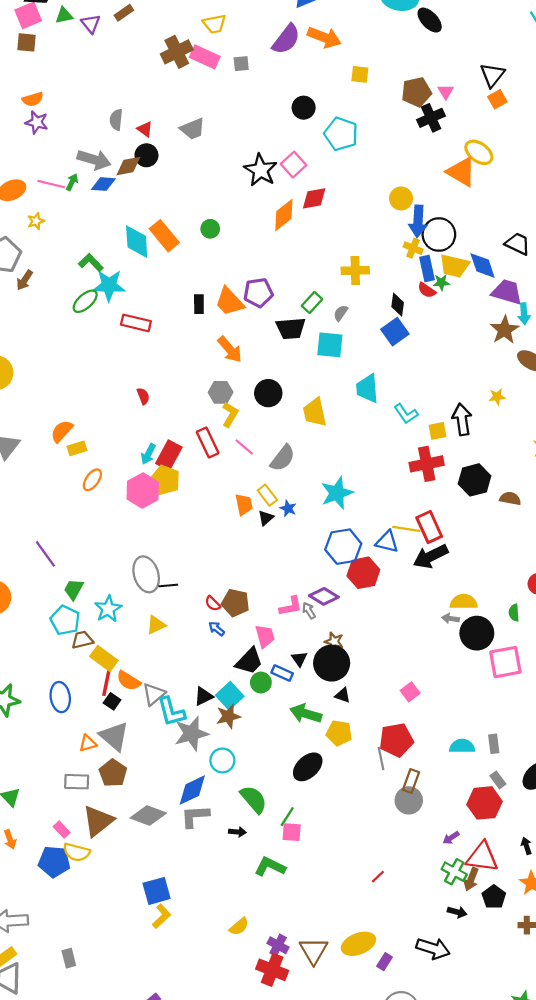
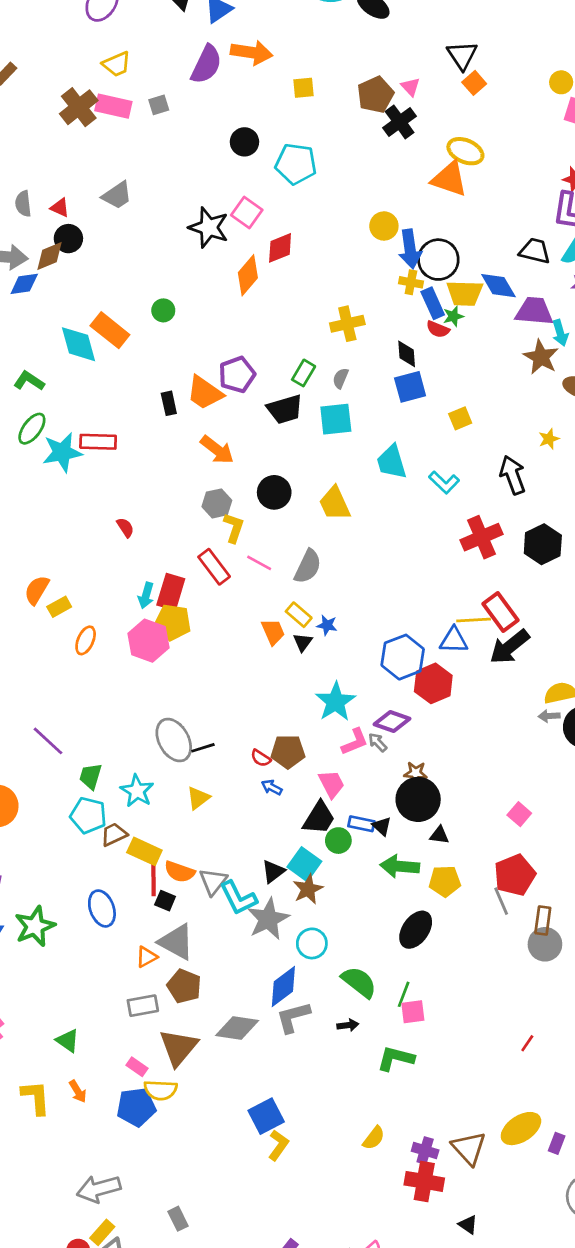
cyan star: (109, 285) -> (62, 452), moved
blue square: (395, 332) -> (410, 387), turned 32
yellow square: (437, 431) -> (460, 418), moved
cyan star: (337, 493) -> (336, 702), moved
black triangle: (299, 659) -> (382, 826), moved

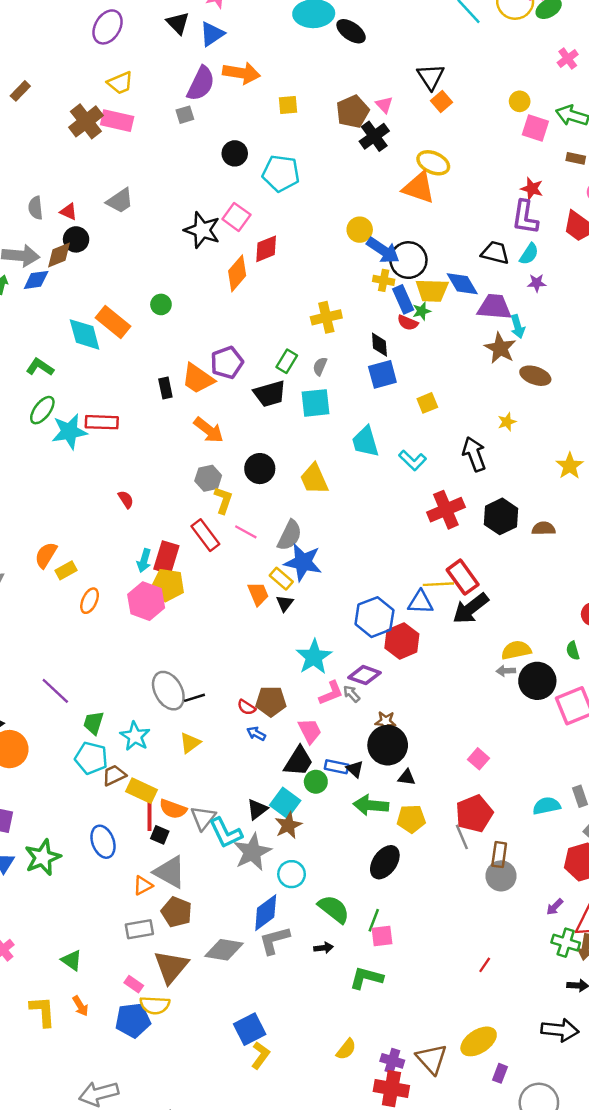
gray square: (159, 105) -> (185, 115), moved
blue arrow: (410, 249) -> (383, 250), turned -48
blue star: (327, 625) -> (303, 562), moved, size x2.0
purple rectangle: (557, 1143) -> (500, 1073), moved

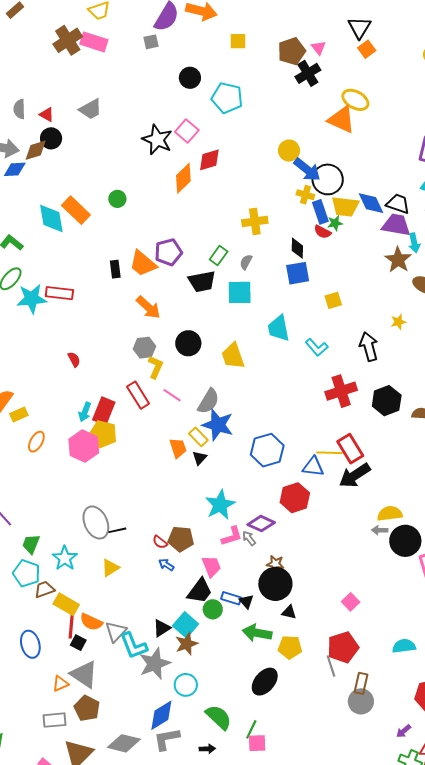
black trapezoid: (495, 253) -> (398, 204), moved
blue hexagon: (374, 617) -> (267, 450), moved

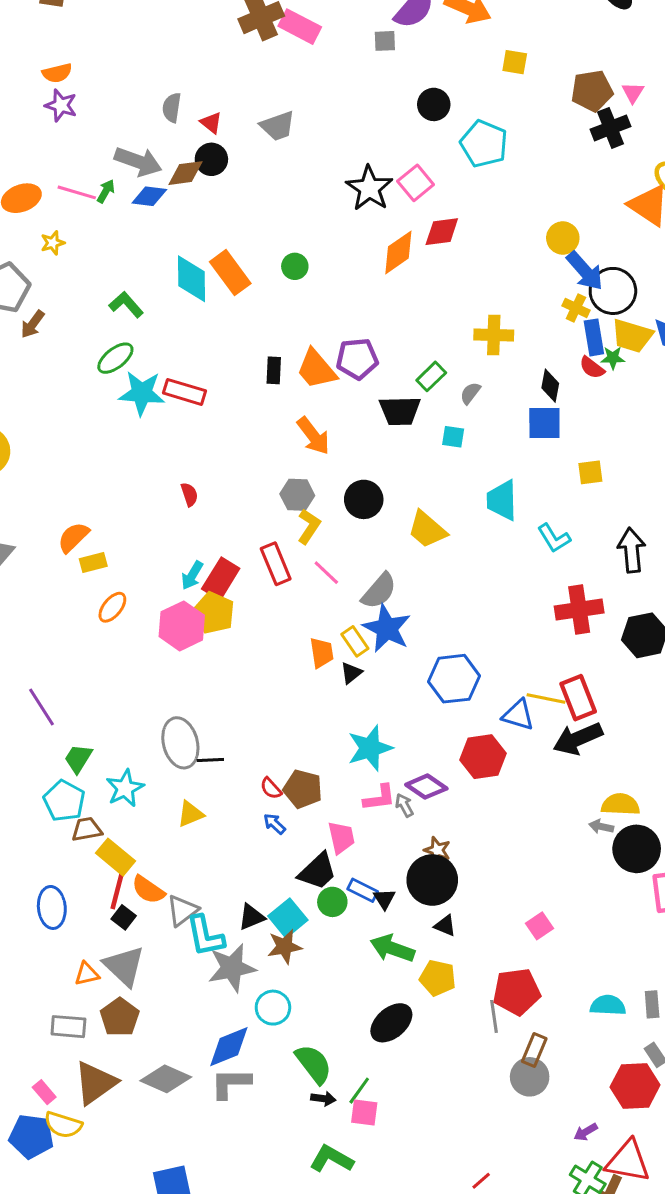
cyan square: (240, 292) -> (453, 437), size x0.6
yellow trapezoid: (233, 356) -> (427, 530), turned -40
black arrow: (207, 749) -> (323, 1099), moved

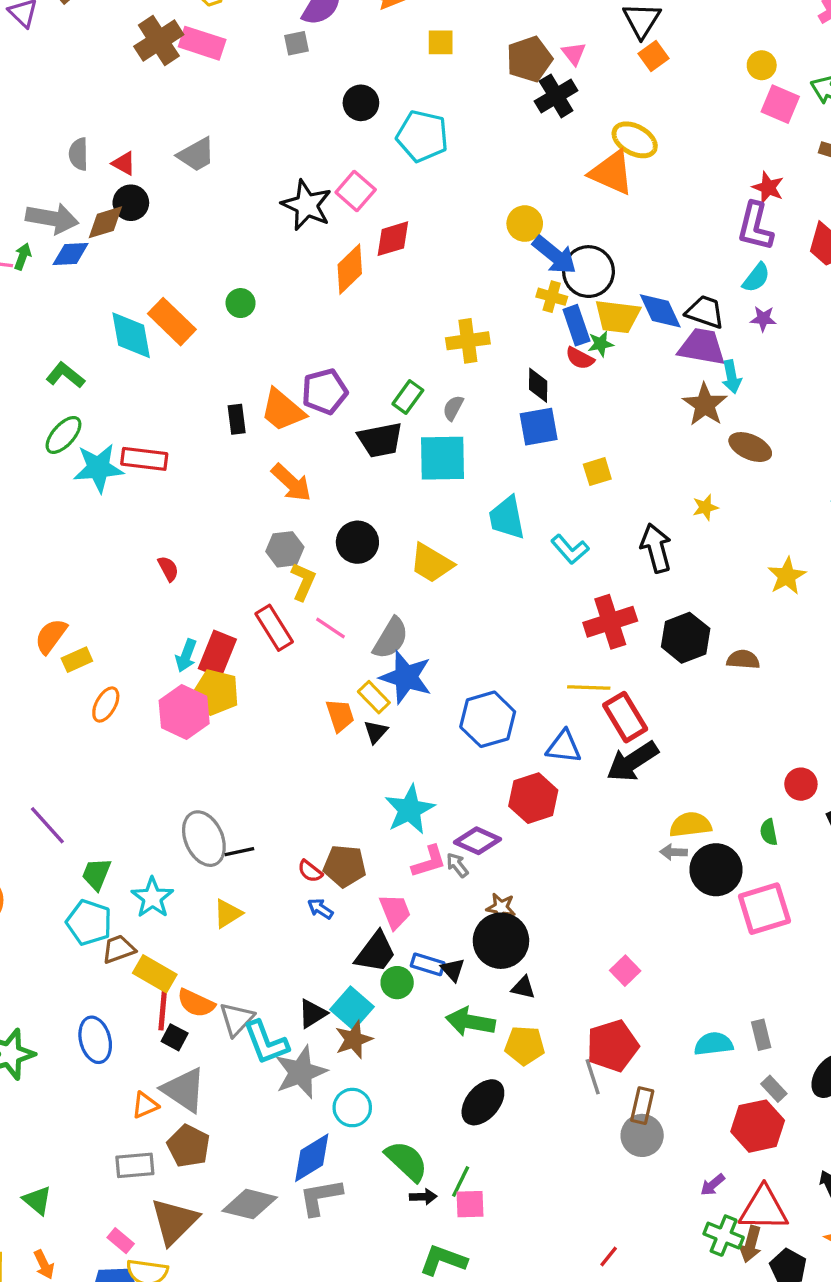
cyan square: (453, 437) -> (443, 458), size x2.0
yellow line: (546, 698) -> (589, 687), moved

